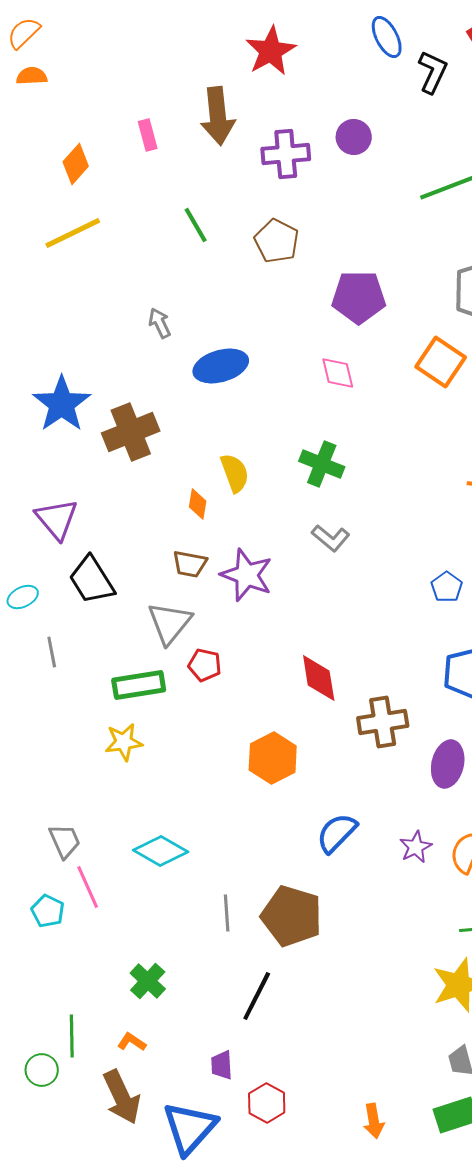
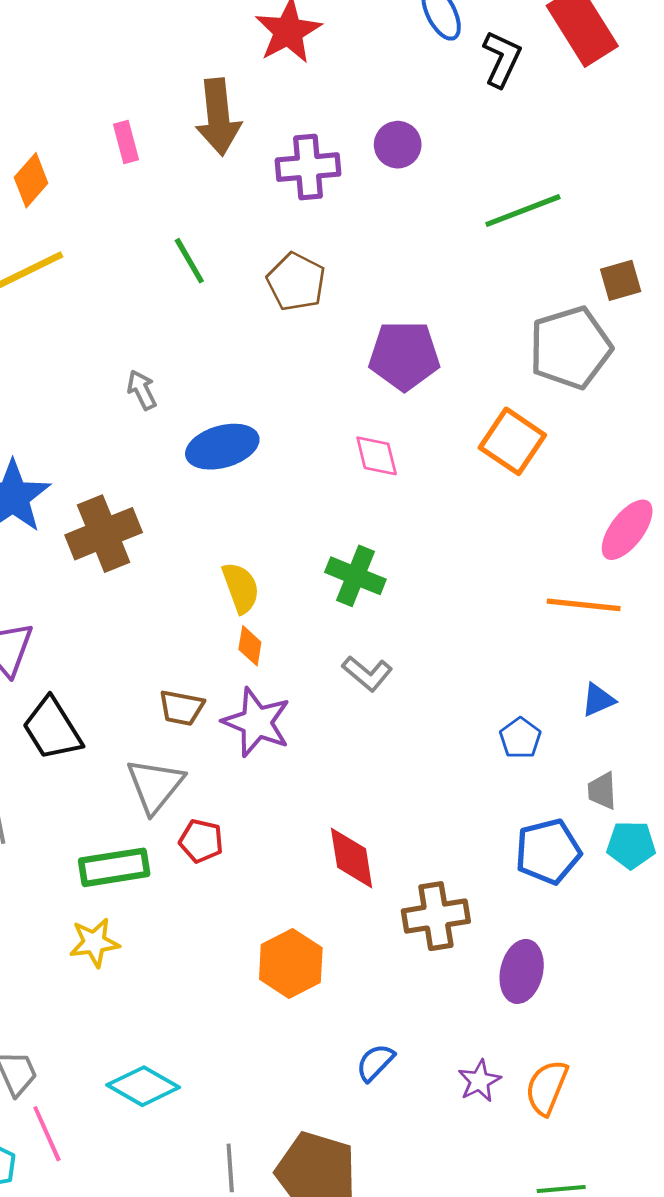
orange diamond: (198, 504) -> (250, 646), moved
blue semicircle: (337, 833) -> (375, 1062), size x0.7

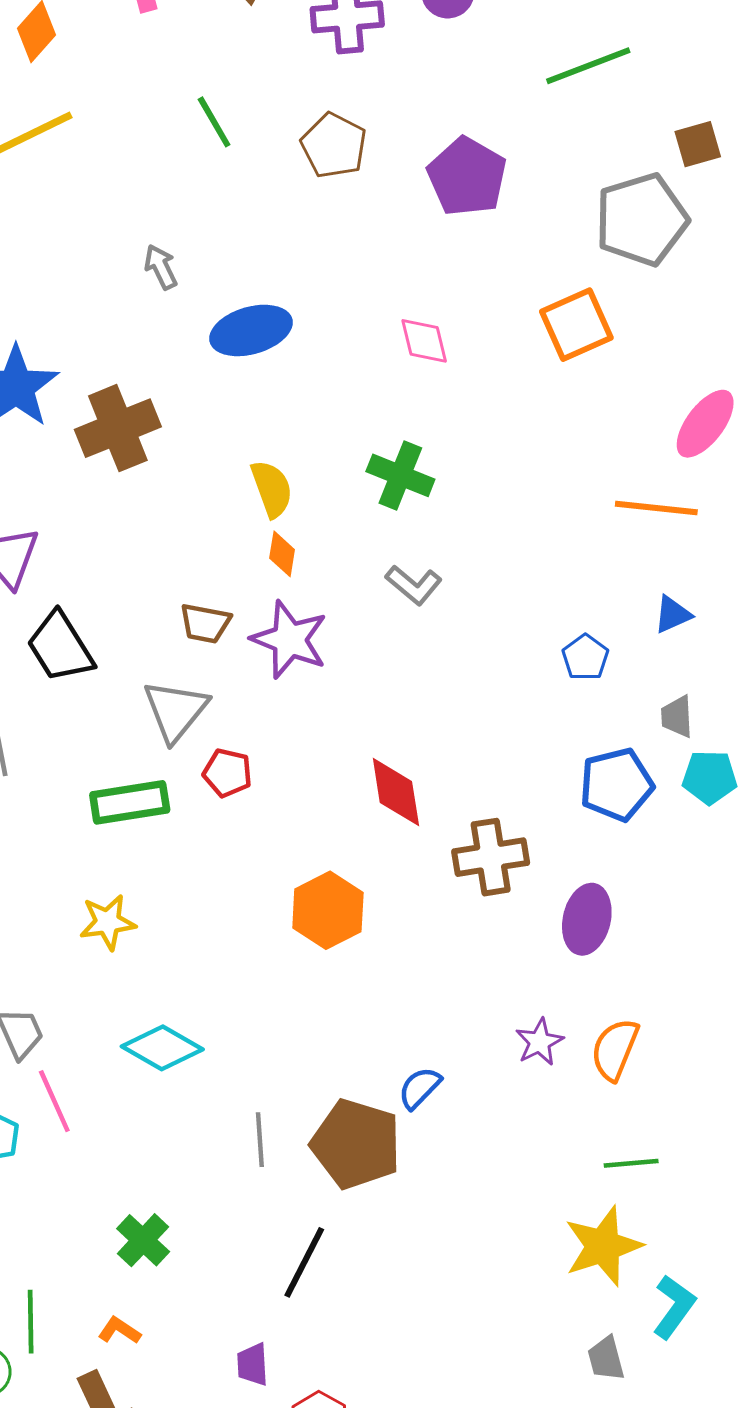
purple pentagon: (404, 356) -> (467, 177), moved, turned 30
orange square: (512, 441) -> (576, 325), turned 32
yellow star: (94, 942) -> (108, 922), moved
blue semicircle: (375, 1062) -> (420, 1088), moved

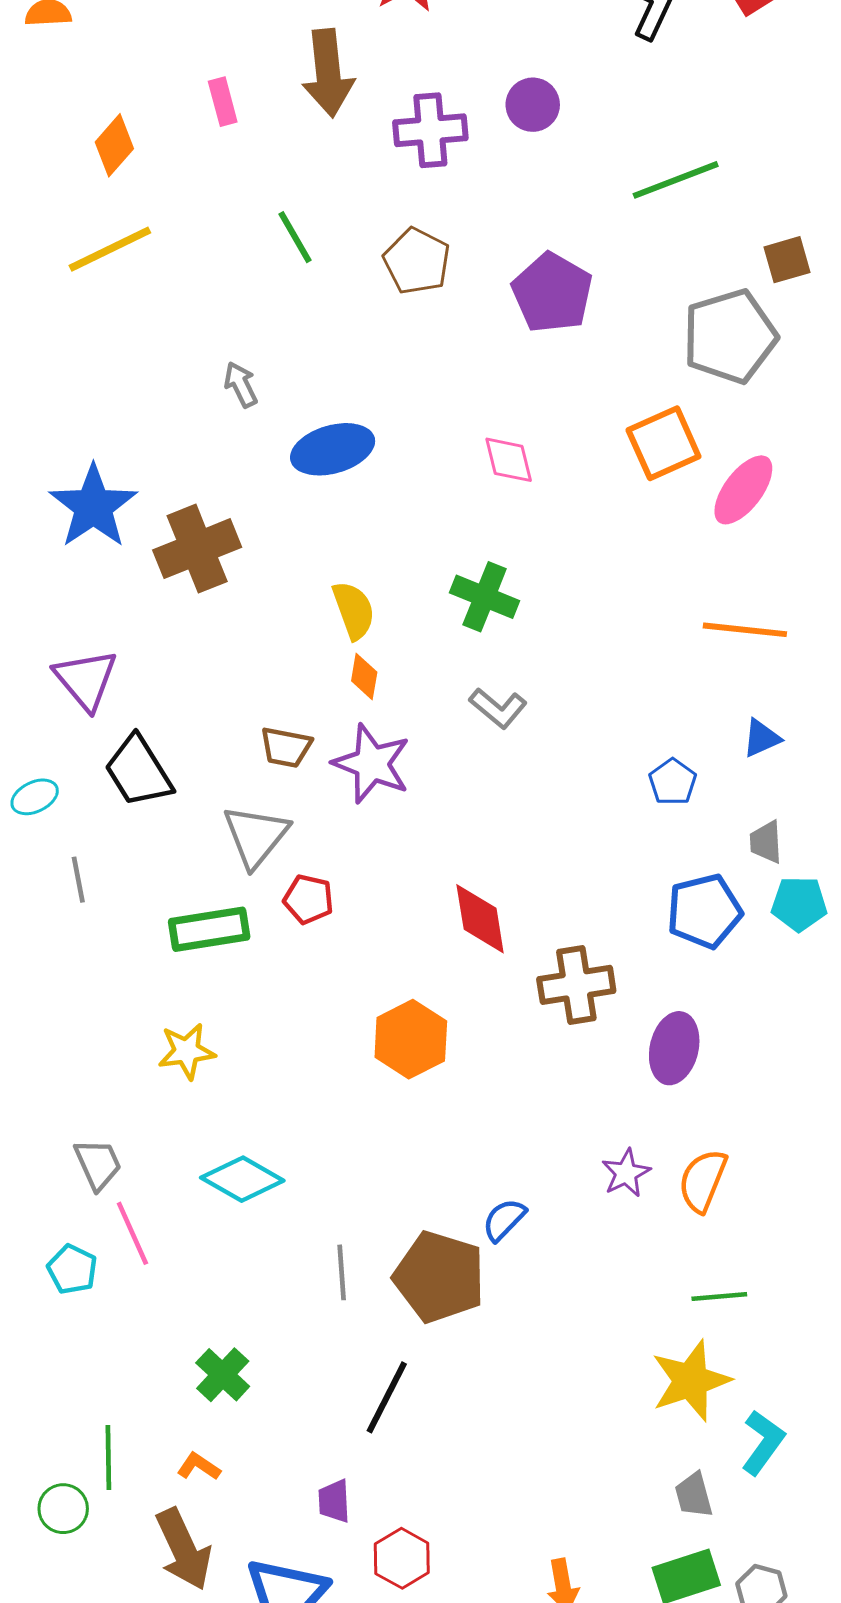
pink ellipse: (705, 424) -> (743, 490), moved

